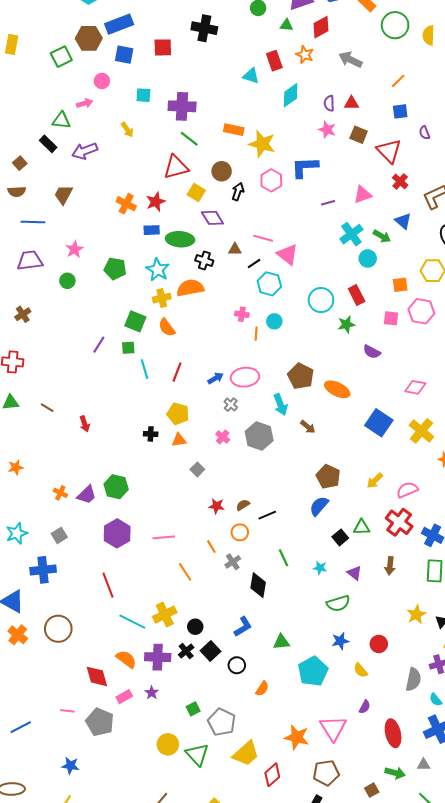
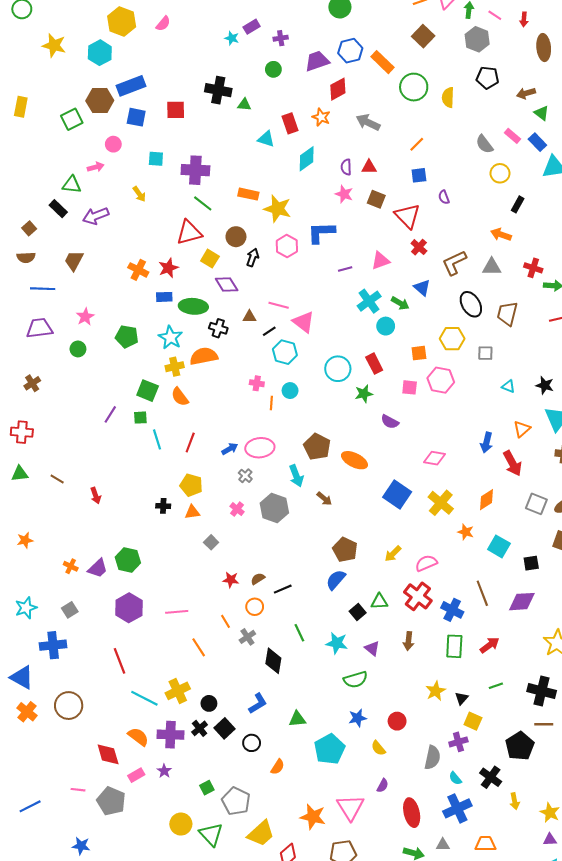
green triangle: (287, 25) -> (244, 105), moved
cyan star: (320, 568) -> (337, 643), size x1.5

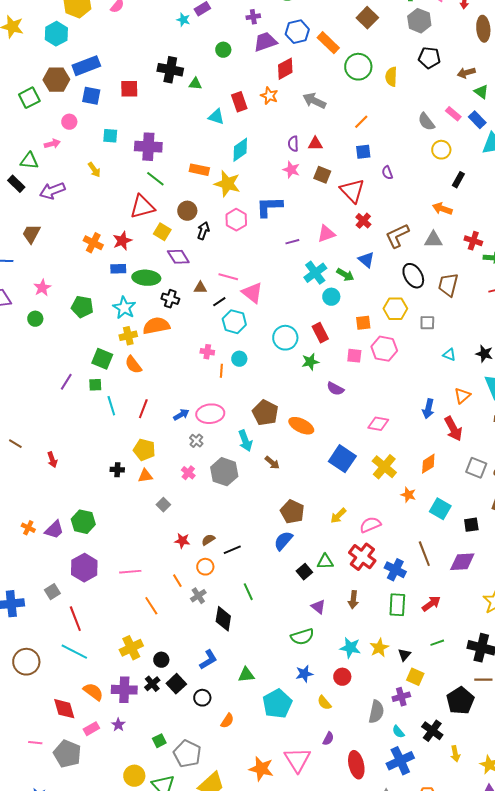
purple cross: (281, 38) -> (253, 17), moved
cyan diamond: (307, 159) -> (240, 150), moved
gray square: (70, 610) -> (52, 592), moved
cyan star: (337, 643) -> (350, 648), moved
cyan line: (144, 698) -> (74, 652), moved

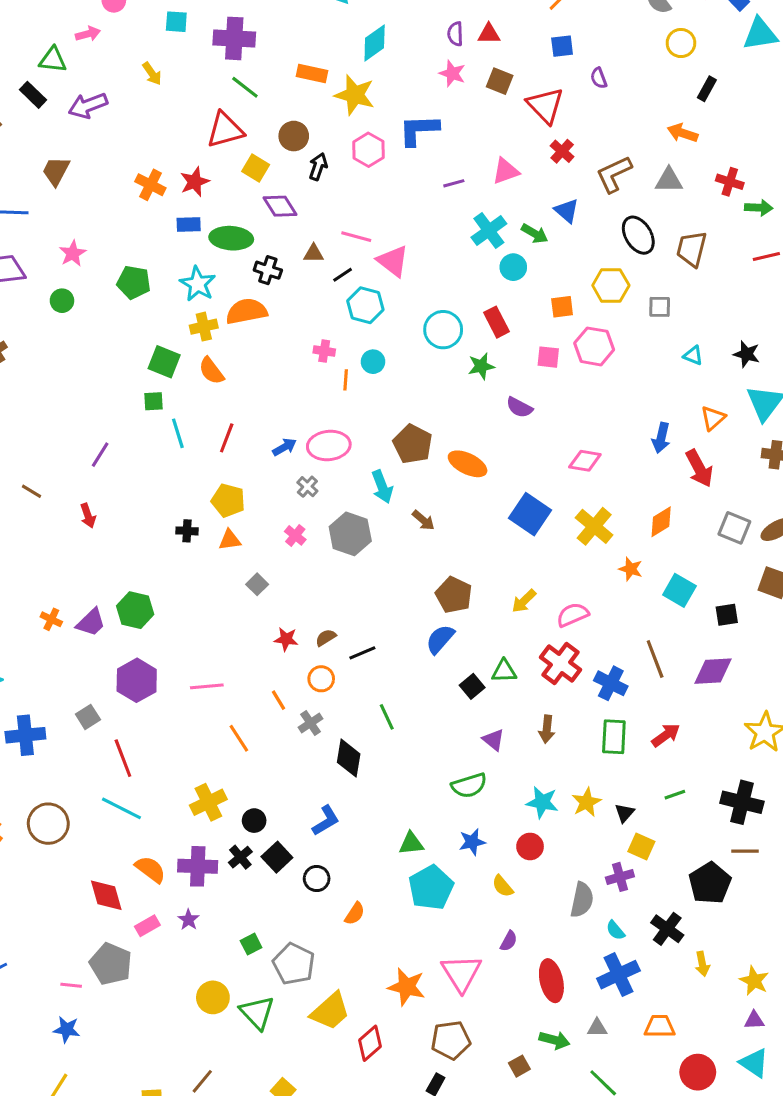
purple line: (66, 382) -> (100, 455), moved
green triangle: (246, 675) -> (411, 843), moved
pink line: (35, 743) -> (71, 985), moved

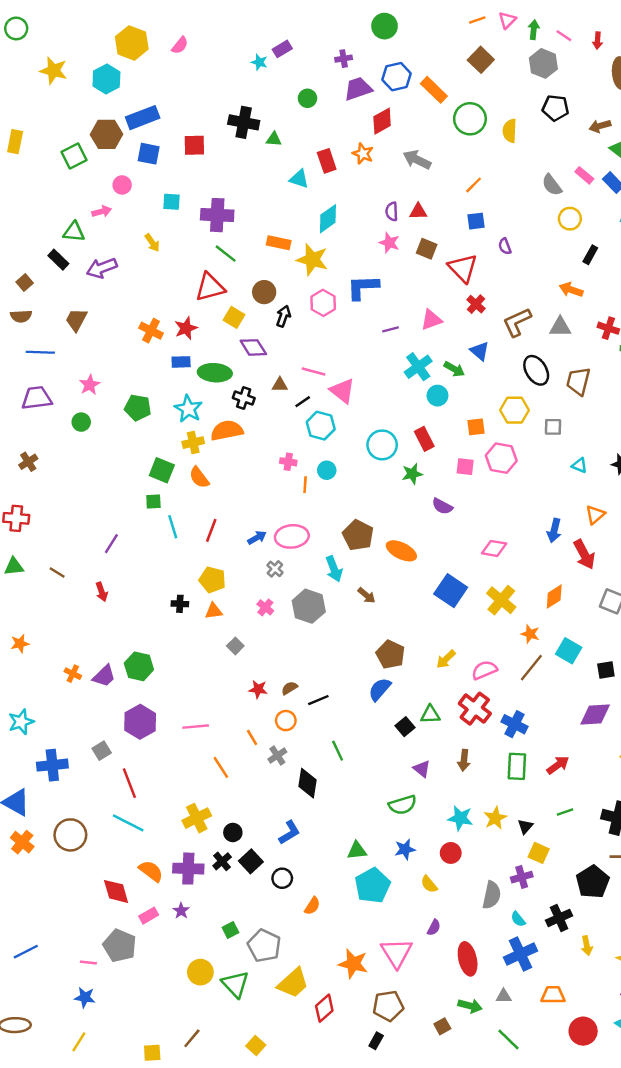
brown line: (655, 659) -> (531, 668), moved, turned 60
black cross: (667, 929) -> (559, 918), turned 30

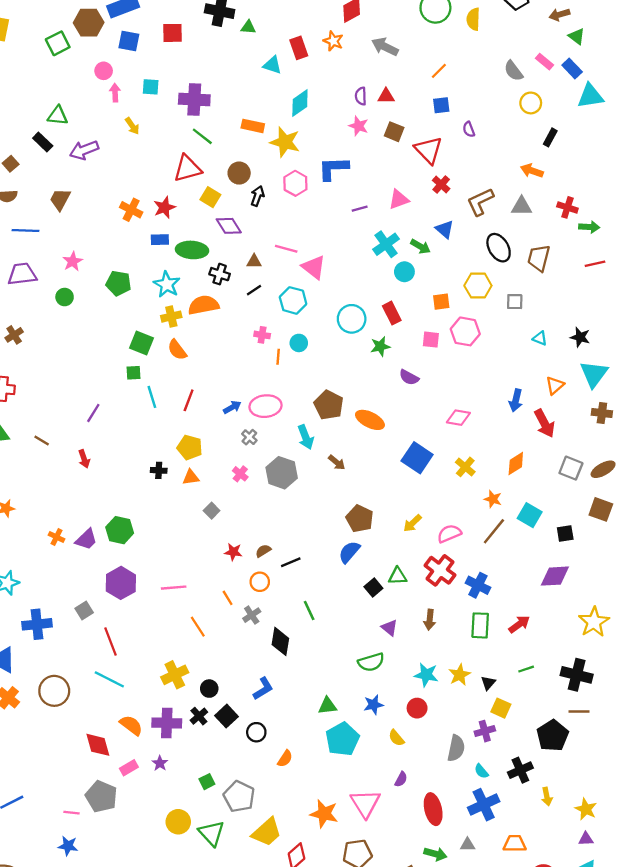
pink arrow: (102, 211) -> (115, 93), moved, turned -78
black line: (303, 402) -> (254, 290), moved
yellow cross: (501, 600) -> (465, 467), size x0.7

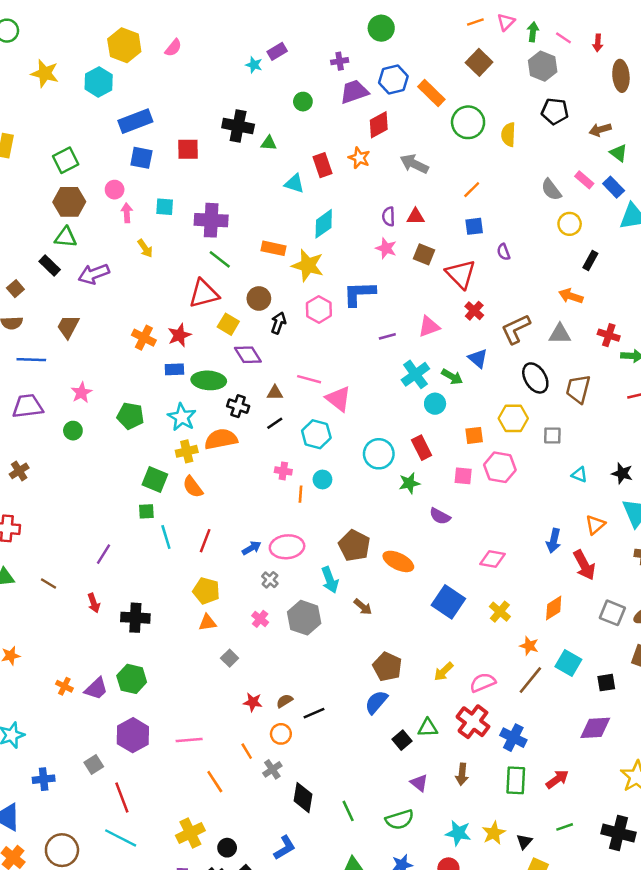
brown hexagon: (89, 23) -> (69, 202), moved
black cross: (159, 470) -> (135, 618), moved, size x1.6
green line: (309, 610) -> (348, 811), moved
blue cross: (37, 624) -> (44, 779), size x0.7

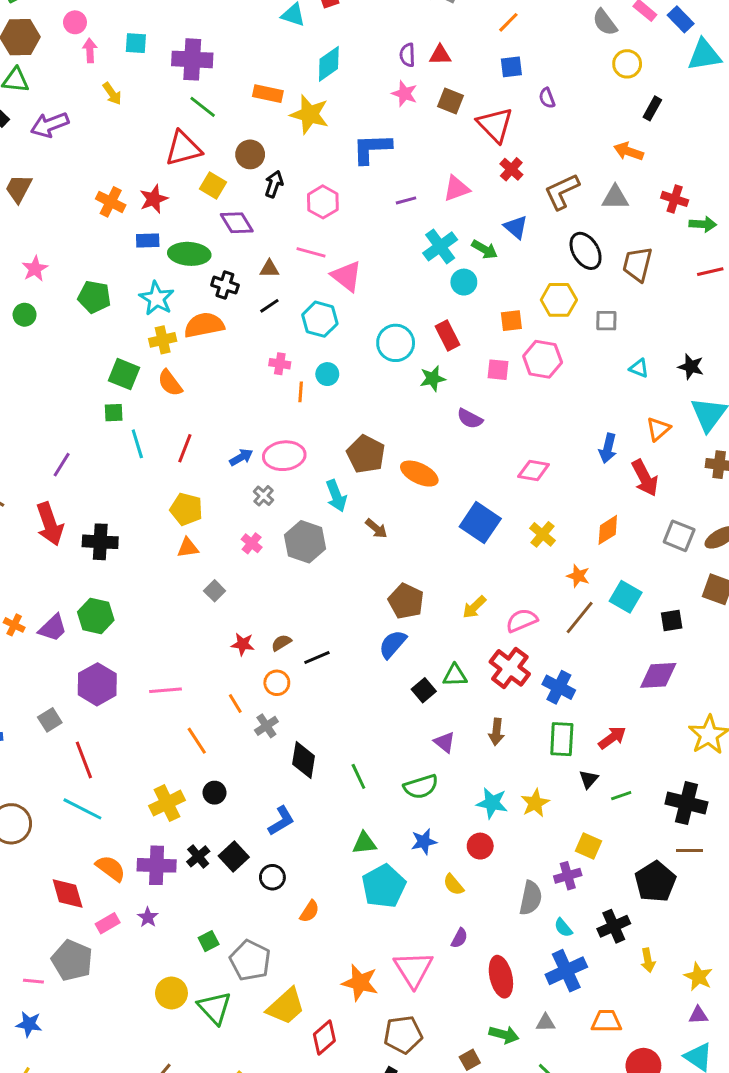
pink hexagon: (319, 309) -> (323, 202), moved
red arrow: (94, 603) -> (50, 524), size x1.8
black triangle: (524, 842) -> (589, 779), moved
black circle: (227, 848) -> (215, 793), moved

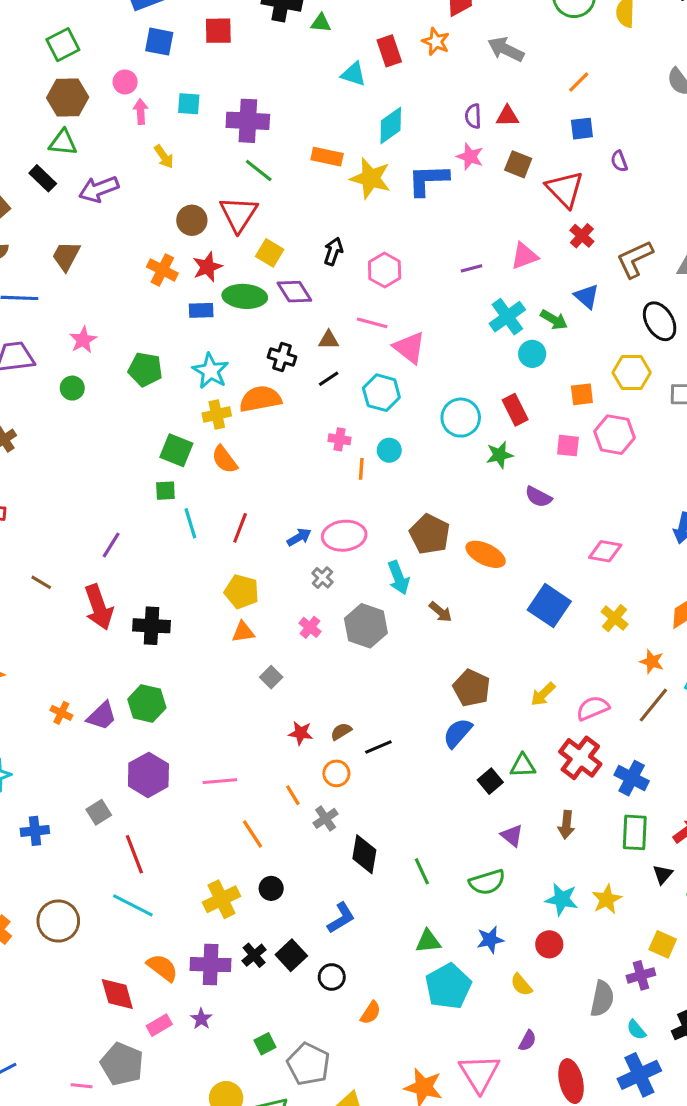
red triangle: (183, 148) -> (239, 214), turned -42
blue L-shape: (372, 148) -> (428, 180), moved
brown circle: (250, 154) -> (192, 220), moved
green ellipse: (189, 254) -> (245, 296), moved

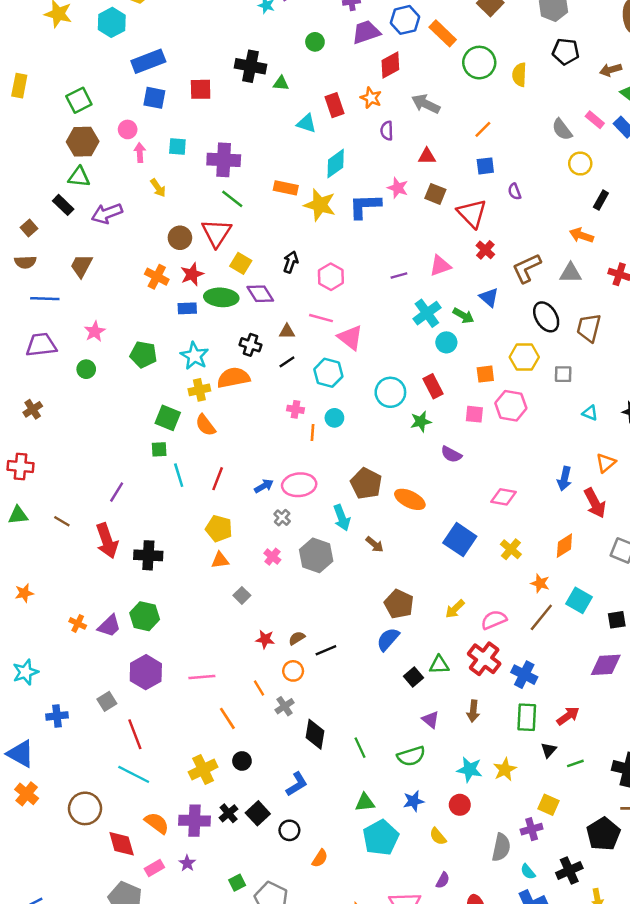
purple semicircle: (473, 116) -> (387, 131), moved
brown circle: (58, 921) -> (85, 808), moved

